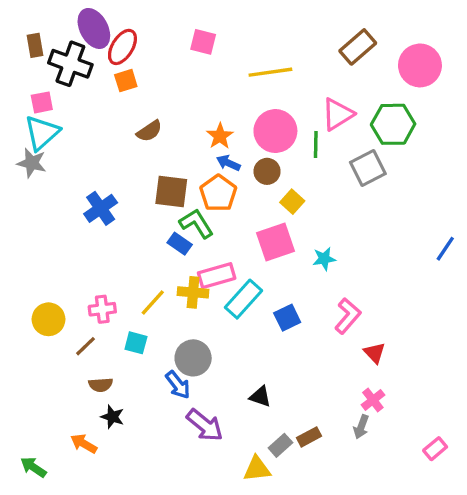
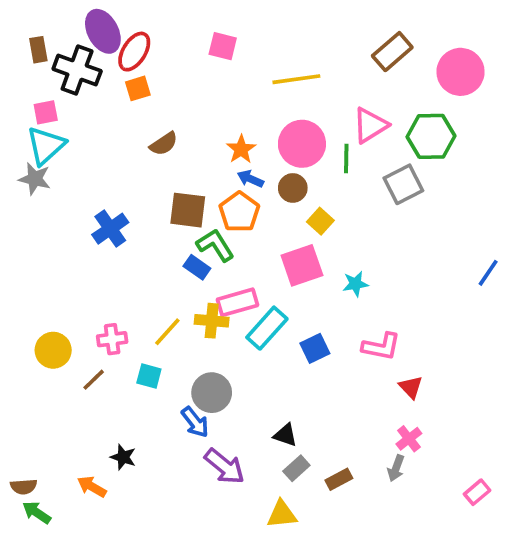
pink L-shape: (348, 316) -> (381, 347), turned 60
brown semicircle: (101, 385) -> (24, 487), moved
gray rectangle: (280, 445) -> (296, 468), moved

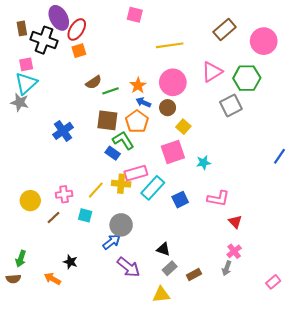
pink square: (223, 46) -> (135, 15), moved
green line: (346, 158) -> (111, 91), moved, turned 70
blue arrow: (195, 422) -> (112, 242), turned -90
green arrow: (37, 512) -> (21, 259), moved, turned -105

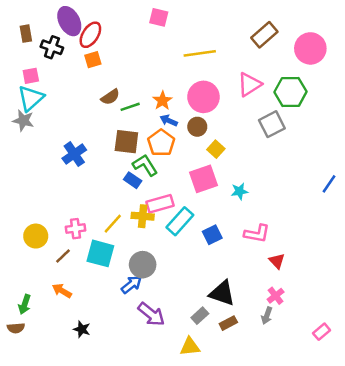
black cross: (44, 40) -> (52, 47), size x0.7
cyan square: (85, 215) -> (100, 253), size x1.6
black triangle: (163, 249) -> (222, 293), moved, size x1.6
black star: (70, 262) -> (82, 329), moved
orange arrow: (52, 279) -> (62, 291), moved

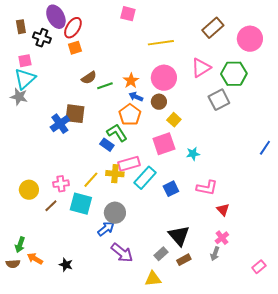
brown square: (126, 142) -> (75, 114), moved
orange arrow: (62, 291) -> (35, 259), moved
black triangle: (222, 293) -> (179, 236), turned 30

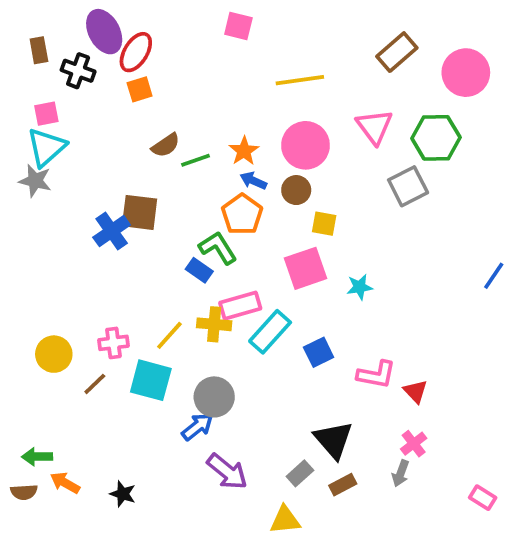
pink triangle: (201, 68) -> (374, 127), turned -35
yellow square: (174, 120) -> (324, 224), turned -32
pink L-shape: (207, 188) -> (376, 375), moved
green arrow: (20, 245) -> (37, 457), turned 70
pink rectangle: (259, 267) -> (483, 498), turned 72

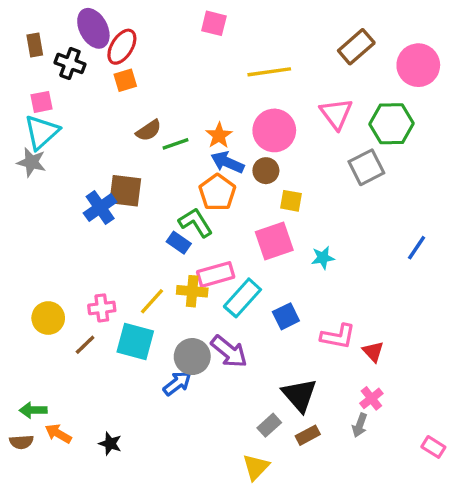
blue arrow: (253, 181) -> (227, 162), size x1.4
blue line: (494, 276) -> (417, 248), moved
purple arrow: (227, 472) -> (229, 351), moved
yellow triangle: (285, 520) -> (256, 467), turned -40

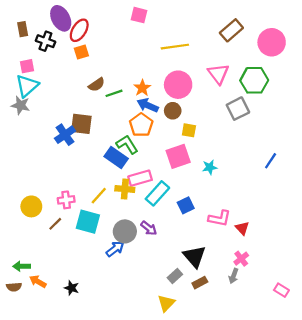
blue rectangle: (179, 243) -> (116, 157), size x1.5
purple arrow: (229, 351) -> (149, 228), size x0.7

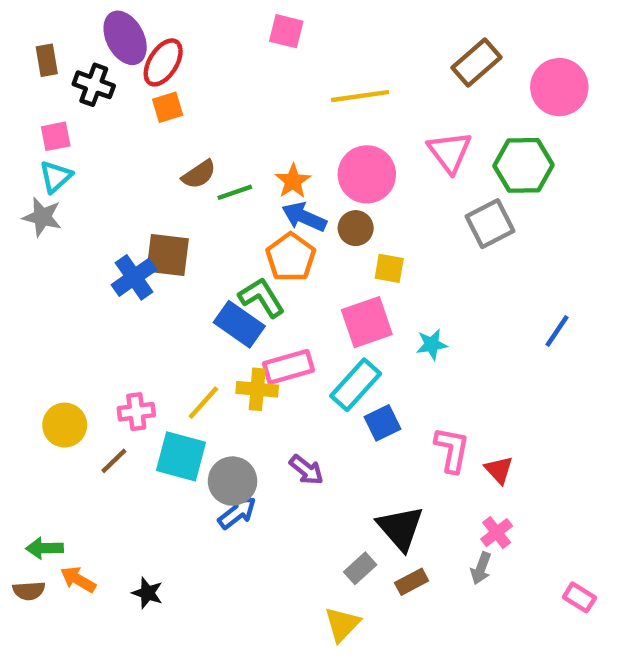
cyan triangle: (27, 86) -> (56, 177), size x0.7
cyan rectangle: (157, 193) -> (356, 385), moved
pink L-shape: (219, 218) -> (452, 450), turned -90
gray circle: (125, 231) -> (233, 481), moved

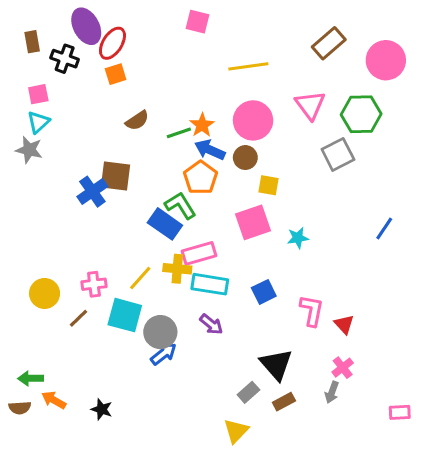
green line: (235, 192) -> (179, 133), moved
cyan rectangle: (356, 385) -> (210, 284), moved, turned 57
pink rectangle: (579, 597) -> (400, 412), turned -35

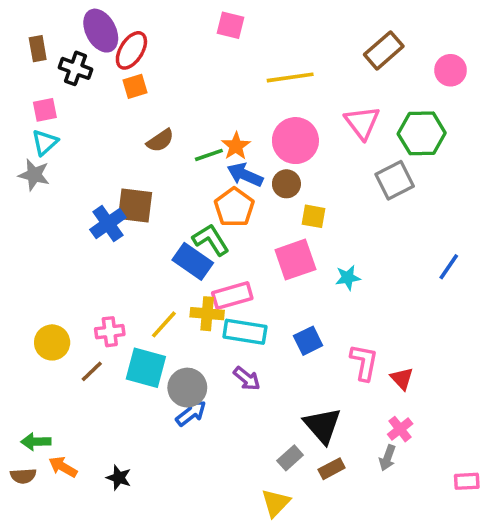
pink circle: (386, 60) -> (451, 70), size x0.7

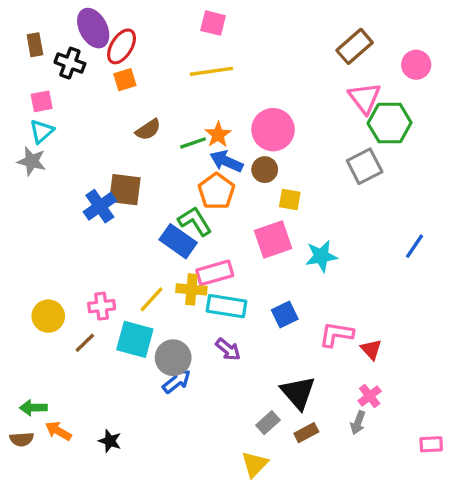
yellow line: (290, 77) -> (211, 71), moved
pink triangle: (362, 123) -> (365, 98), moved
cyan star: (348, 278) -> (321, 256), size x1.4
pink L-shape: (364, 362) -> (336, 334), turned -92

